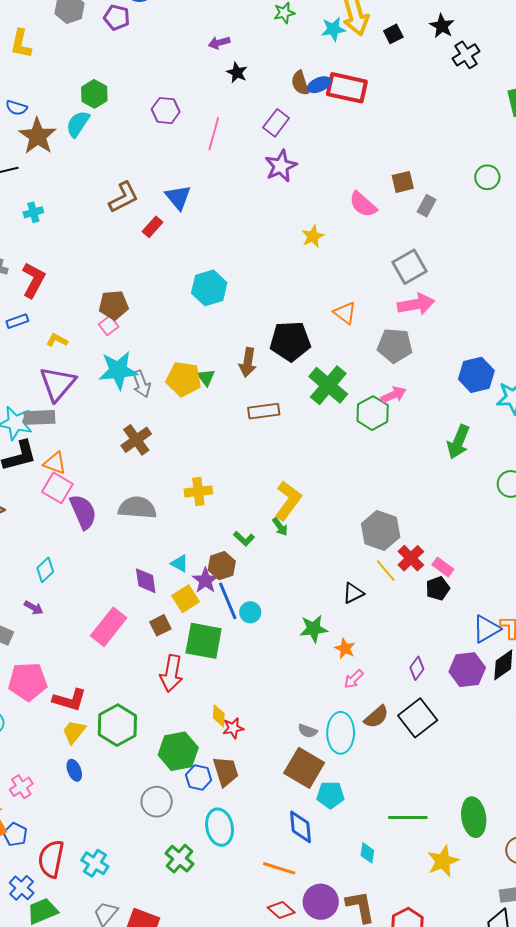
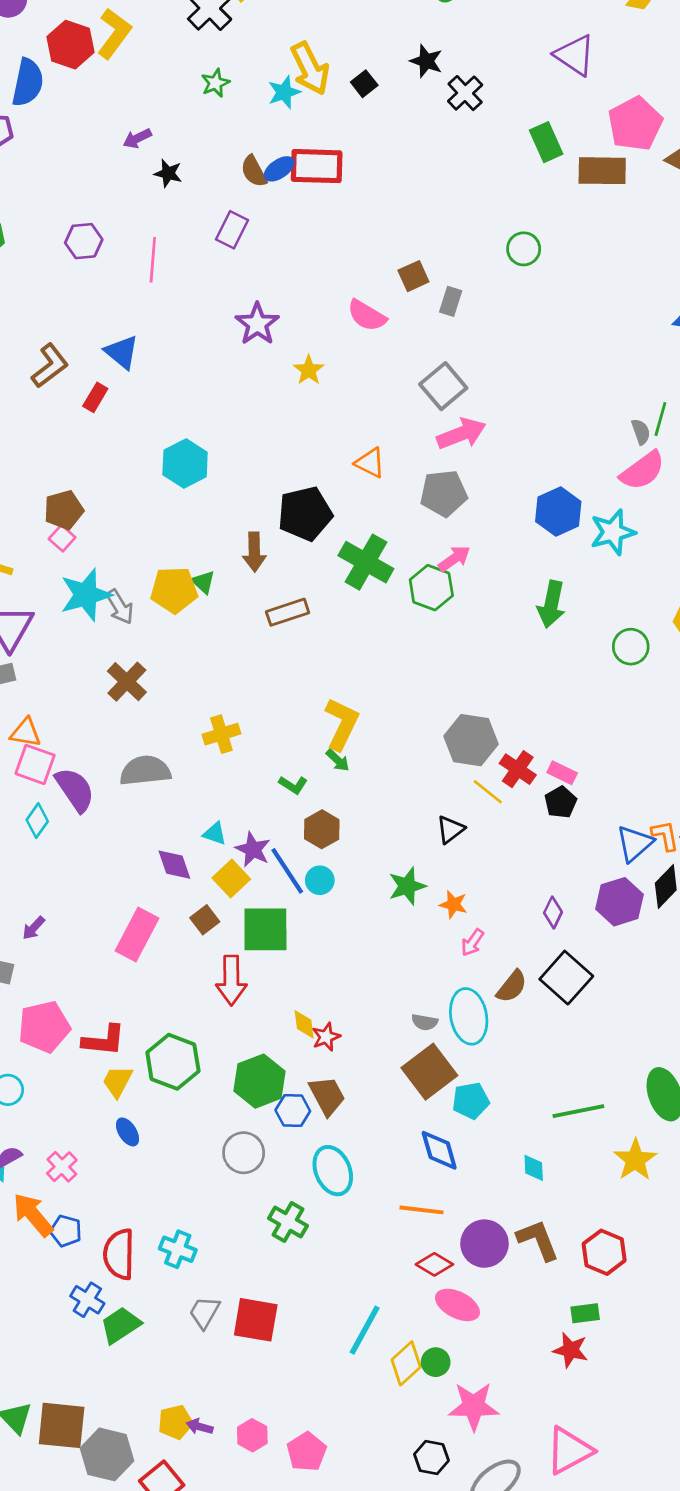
purple star: (281, 166) -> (257, 324), moved
brown hexagon: (222, 566) -> (322, 829), moved
cyan diamond: (45, 570) -> (37, 821), moved
purple arrow: (34, 608) -> (34, 928), turned 114
brown square: (304, 768) -> (429, 1072), turned 33

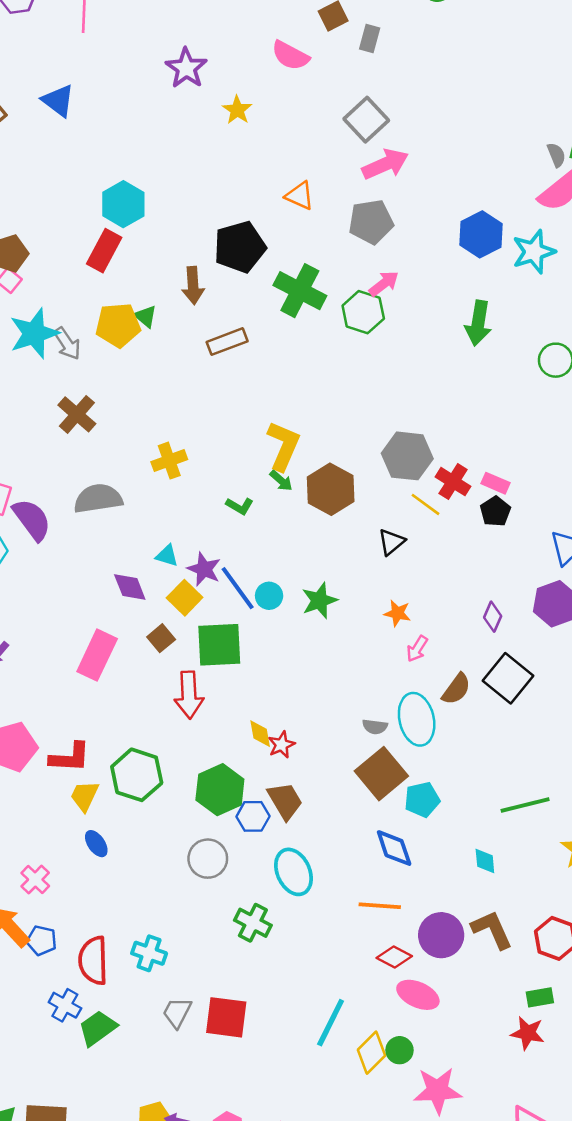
red rectangle: (95, 397) -> (104, 251), moved, size x1.5
brown hexagon: (322, 829) -> (331, 489), moved, size x1.4
green star: (407, 886) -> (319, 601), moved

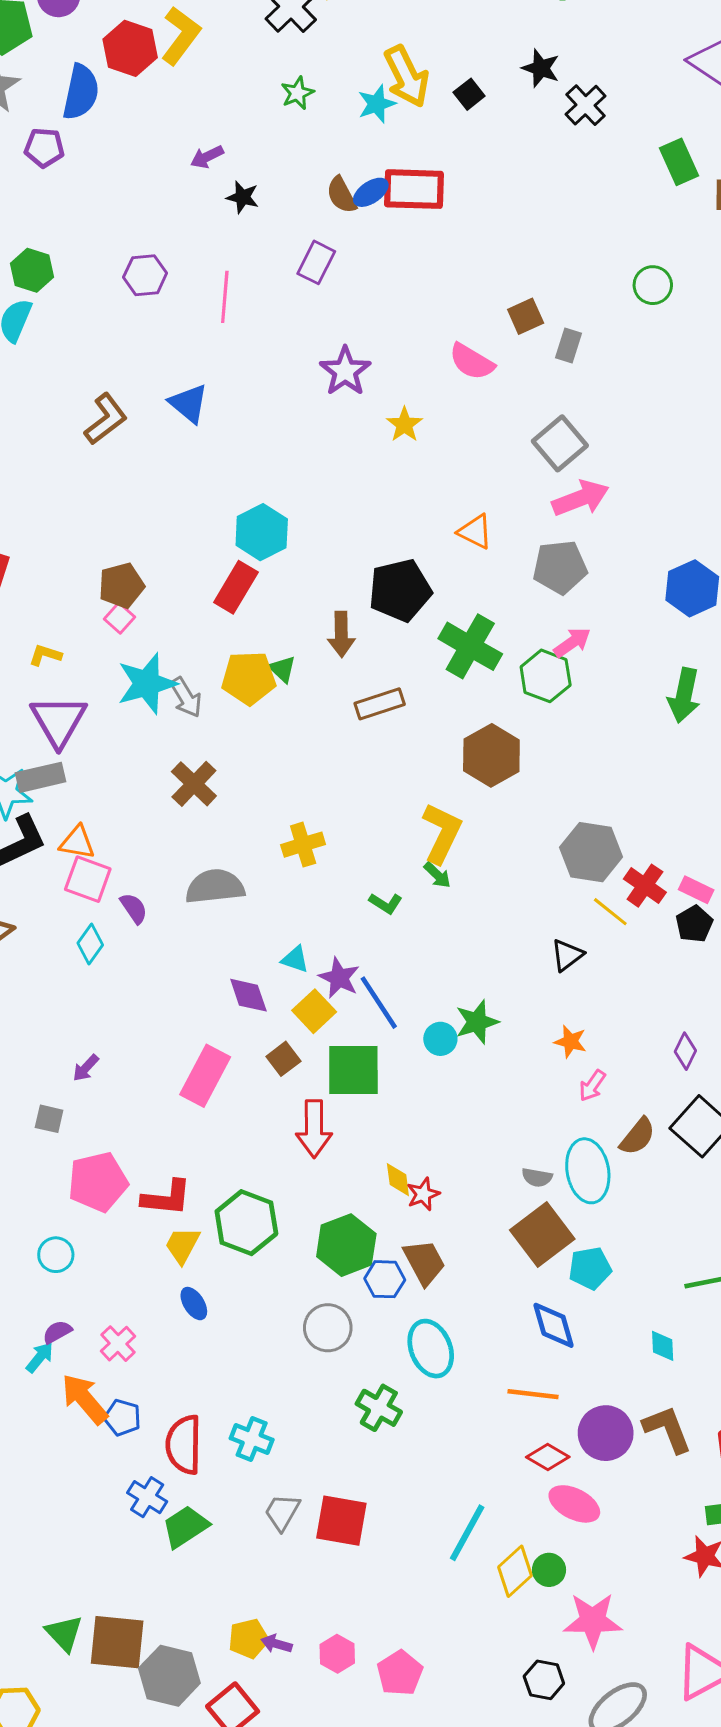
brown hexagon: (331, 489) -> (491, 755), moved
purple semicircle: (32, 520) -> (134, 908), size x0.6
cyan circle: (269, 596) -> (440, 1039), moved

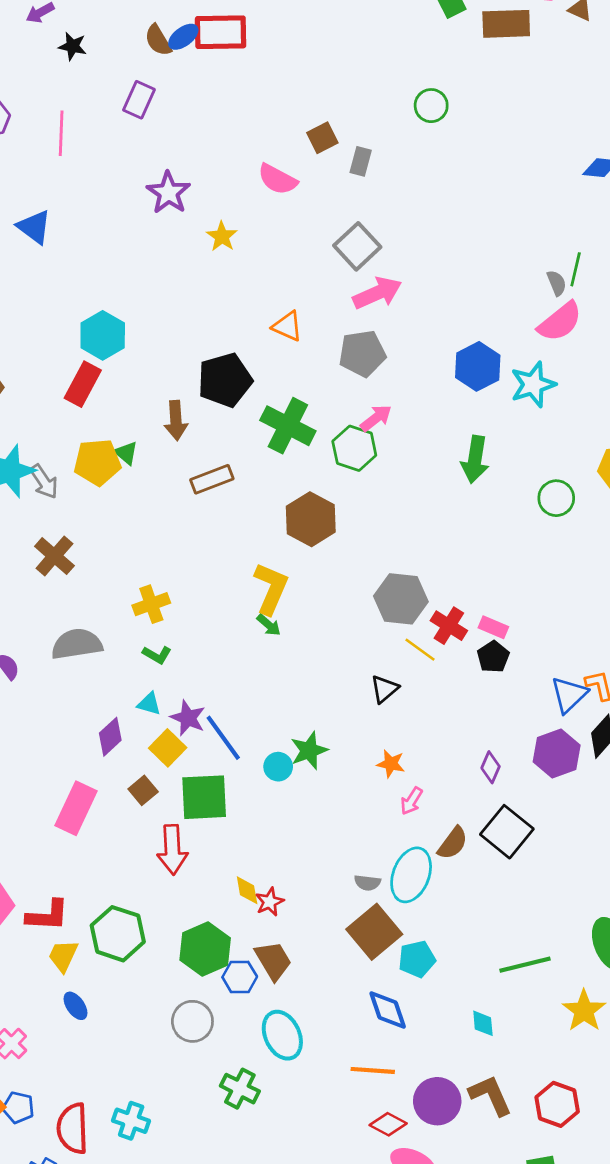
green L-shape: (386, 903) -> (157, 655), moved
purple diamond: (248, 995) -> (110, 737), turned 69
cyan ellipse: (588, 1171) -> (411, 875), turned 34

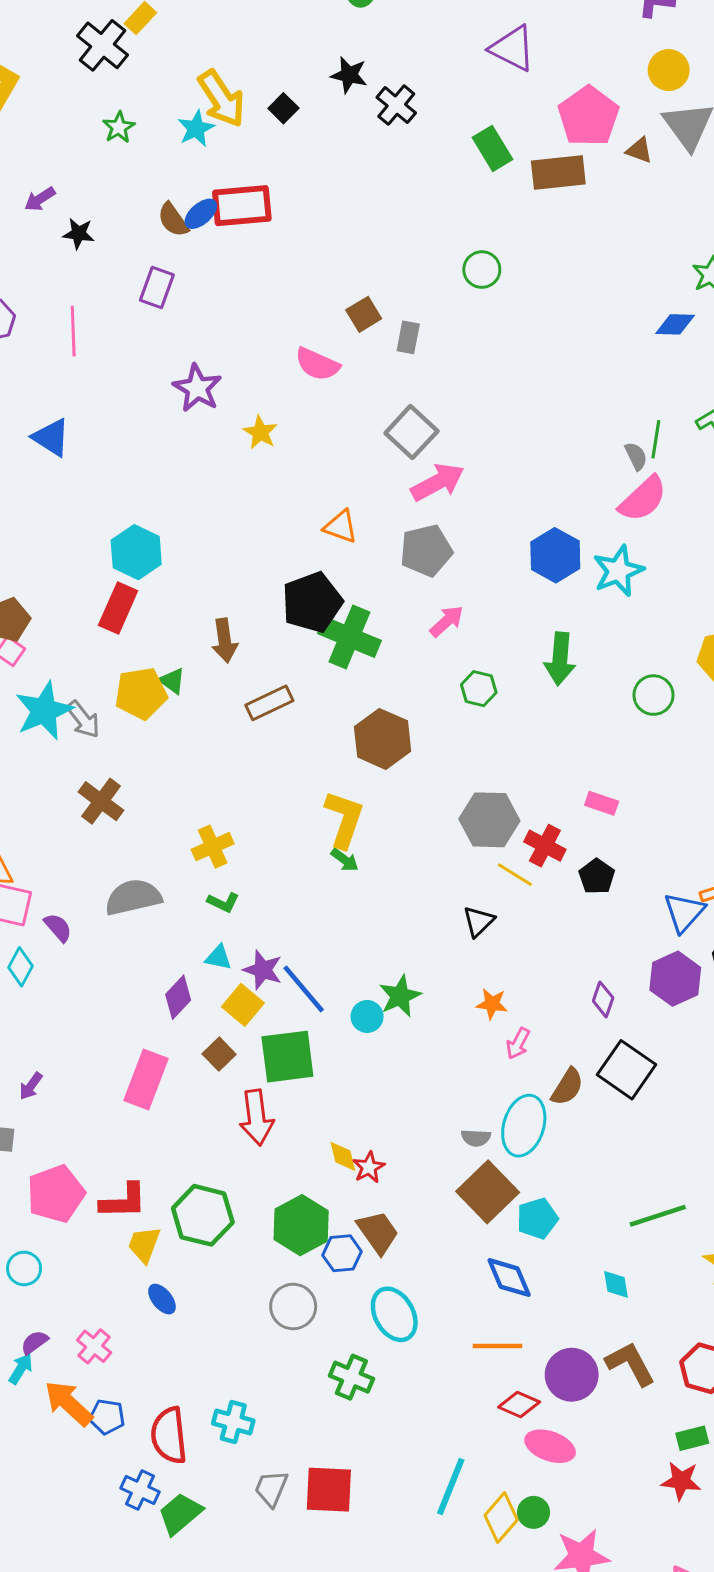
black pentagon: (225, 380) -> (312, 602), moved
green hexagon: (354, 448) -> (479, 689), moved, size x0.7
pink rectangle: (493, 627) -> (602, 803), moved

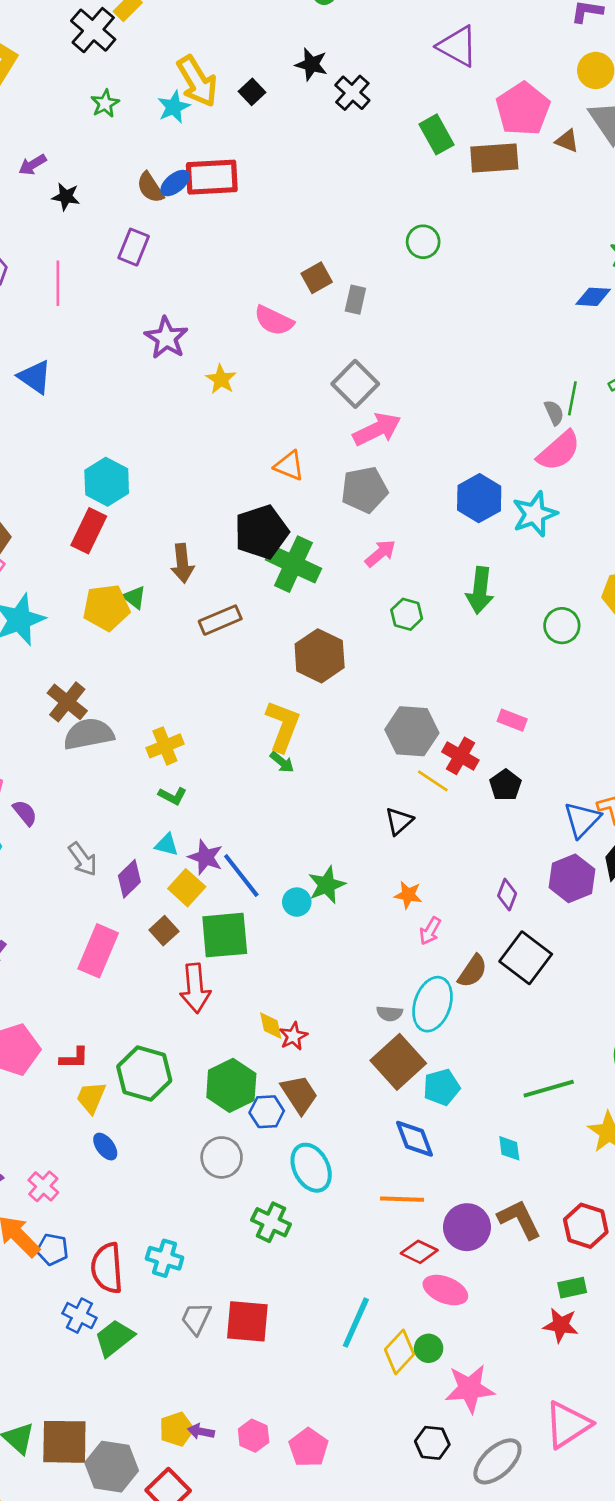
gray arrow: (83, 719) -> (83, 859), moved
gray semicircle: (133, 897) -> (89, 734), moved
red L-shape: (123, 1201) -> (74, 1058), size x0.7

